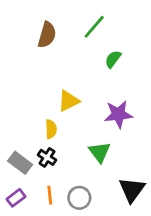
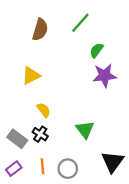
yellow triangle: (69, 101) -> (31, 76), moved
purple star: (118, 114) -> (105, 76), moved
yellow semicircle: (51, 129) -> (44, 110), turned -35

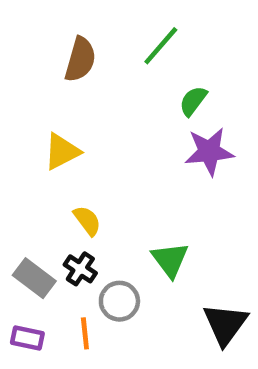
purple rectangle: (14, 169) -> (27, 338), turned 49
gray circle: (68, 169) -> (119, 301), moved

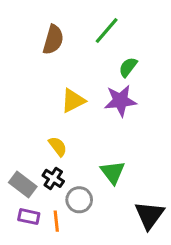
yellow triangle: (62, 152) -> (73, 101), moved
purple star: (209, 152) -> (120, 101), moved
purple rectangle: (27, 338) -> (29, 217), moved

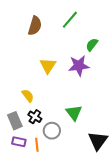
green semicircle: (128, 67) -> (92, 45), moved
yellow triangle: (73, 101) -> (48, 66), turned -30
yellow semicircle: (58, 146) -> (28, 96), moved
gray rectangle: (23, 185) -> (15, 121), turned 30

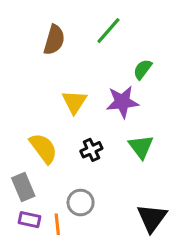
yellow semicircle: (28, 96) -> (43, 148), size x1.5
green triangle: (74, 113) -> (141, 147), moved
black cross: (35, 117) -> (91, 150), moved, turned 32

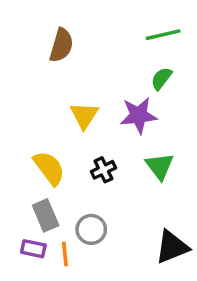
green line: (108, 31) -> (163, 35), moved, turned 36
gray rectangle: (23, 187) -> (46, 215), moved
black triangle: (152, 218) -> (172, 247), turned 32

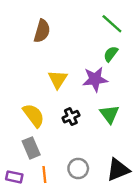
green line: (163, 35) -> (112, 24), turned 55
gray circle: (91, 229) -> (78, 168), moved
purple rectangle: (33, 249) -> (14, 177), moved

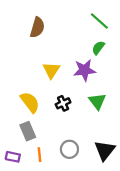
black triangle: (118, 170) -> (105, 150), turned -30

